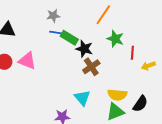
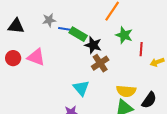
gray star: (53, 16) -> (49, 20), moved
cyan triangle: (82, 98) -> (81, 88), moved

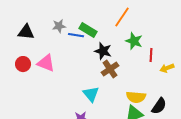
green rectangle: (78, 34) -> (88, 30), moved

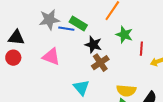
gray star: (59, 26) -> (49, 20), size x1.5
black triangle: (26, 32) -> (16, 38), moved
pink triangle: (46, 63) -> (51, 57), moved

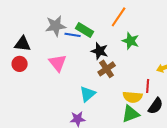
red line: (141, 49) -> (148, 86), moved
pink triangle: (51, 57) -> (58, 63), turned 30
cyan triangle: (81, 88) -> (88, 94), turned 30

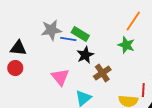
orange line: (119, 17) -> (133, 21), moved
black star: (100, 51) -> (85, 55), moved, turned 30
pink triangle: (58, 63) -> (60, 77), moved

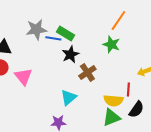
pink triangle: (60, 77) -> (23, 76), moved

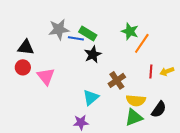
orange line: (118, 20) -> (142, 43), moved
green star: (111, 44) -> (130, 31), moved
brown cross: (87, 72) -> (117, 80), moved
red line: (128, 89) -> (151, 71), moved

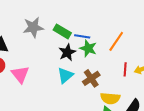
green star: (130, 31) -> (88, 48), moved
blue line: (76, 38) -> (82, 36), moved
cyan triangle: (91, 97) -> (65, 75), moved

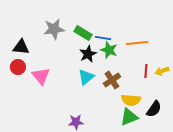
orange line: (116, 41) -> (137, 43), turned 50

